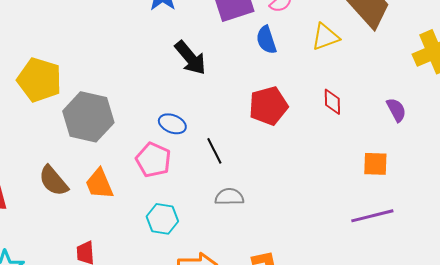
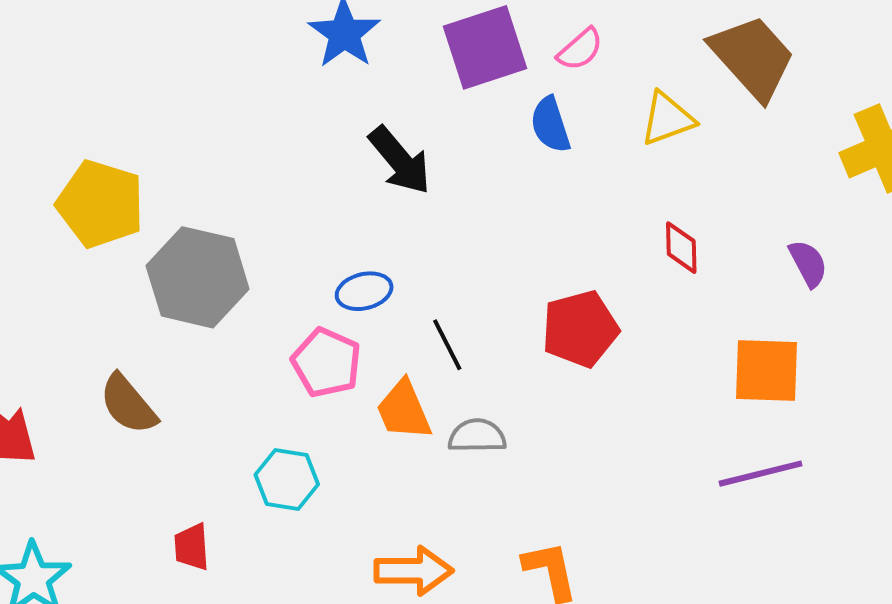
red pentagon: (268, 106) -> (580, 329), moved
blue ellipse: (172, 124) -> (364, 291), turned -36
orange square: (375, 164) -> (766, 370), size x1.4
orange trapezoid: (99, 184) -> (404, 410), moved
cyan hexagon: (162, 219) -> (287, 480), moved

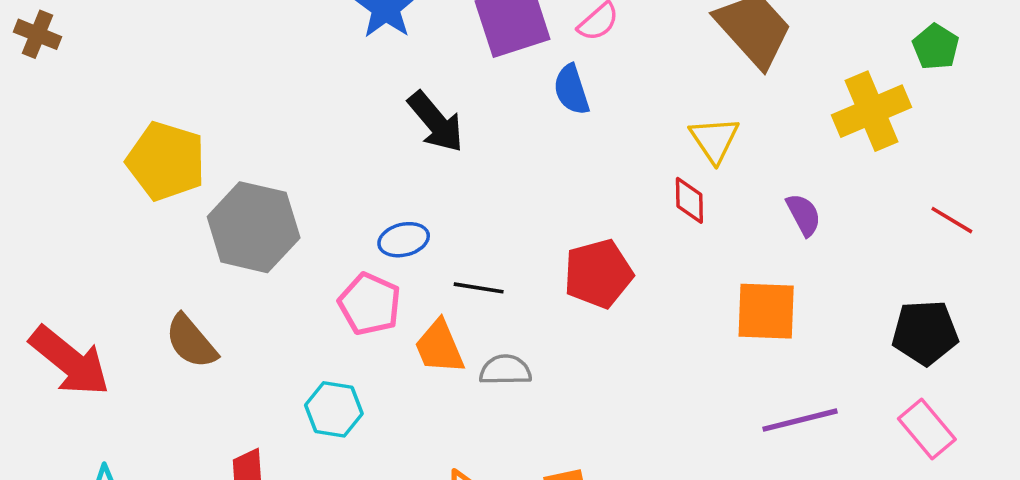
yellow triangle: (667, 119) -> (714, 140), moved, turned -44
black line: (447, 345) -> (479, 288), turned -54
purple line: (761, 474) -> (800, 420), moved

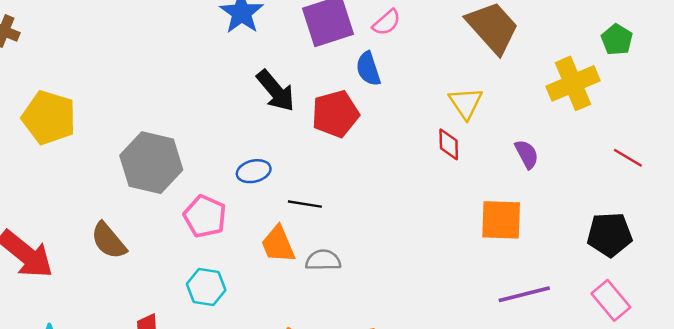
yellow pentagon: (166, 161) -> (49, 118), moved
red pentagon: (598, 274) -> (335, 114), moved
pink pentagon: (370, 304) -> (205, 216), moved

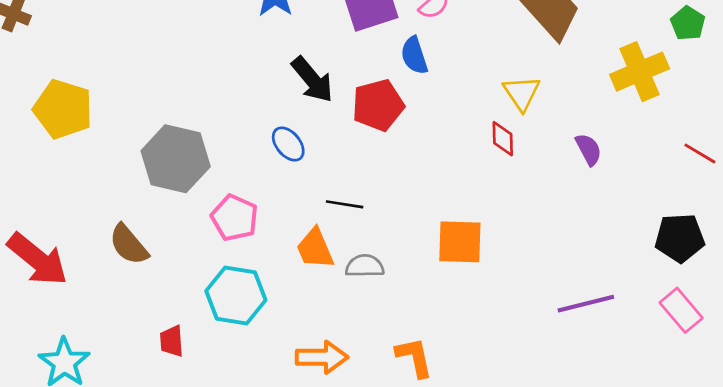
blue ellipse: (254, 171) -> (288, 144), moved, turned 64
orange square: (501, 220) -> (460, 242), moved
cyan hexagon: (206, 287) -> (236, 296), size x1.4

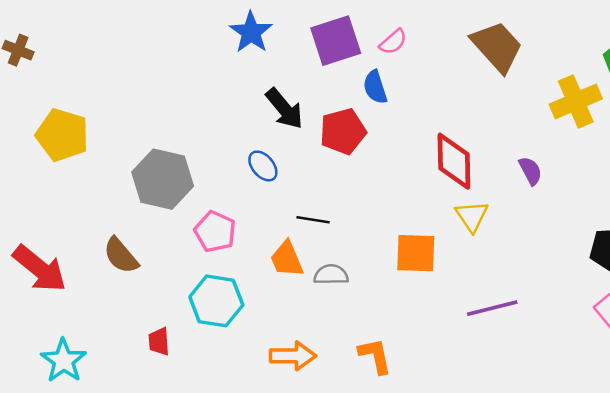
yellow triangle: (522, 93) -> (472, 216), moved
red diamond: (503, 139) -> (454, 161), size x1.8
purple line: (586, 304) -> (492, 308), moved

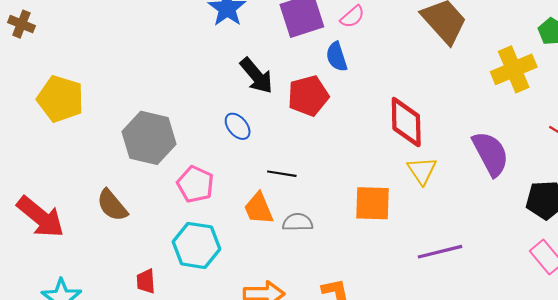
purple semicircle: (530, 171) -> (490, 154), moved, size x1.8

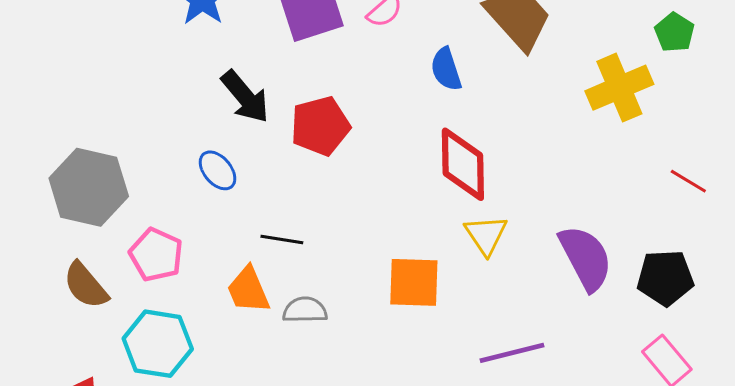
blue semicircle: (337, 57) -> (446, 69), moved
purple semicircle: (490, 154) -> (586, 258), moved
brown semicircle: (112, 205) -> (86, 285), moved

